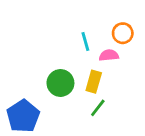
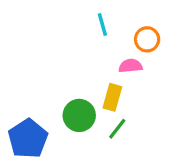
cyan line: (85, 41) -> (102, 24), moved
green circle: (60, 83) -> (79, 115), moved

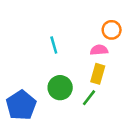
cyan line: (102, 24) -> (54, 45), moved
yellow rectangle: (112, 97) -> (98, 74), moved

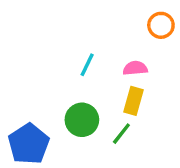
orange circle: (112, 30) -> (161, 25), moved
cyan line: (54, 45) -> (87, 65), moved, turned 42

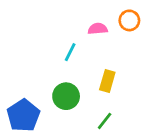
pink semicircle: (135, 68) -> (98, 29), moved
green line: (121, 134) -> (105, 121), moved

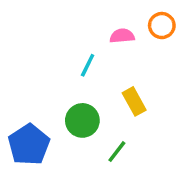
yellow rectangle: (107, 81) -> (134, 101), turned -45
green line: (105, 121) -> (117, 152), moved

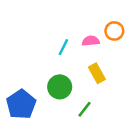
orange circle: (162, 26) -> (114, 31), moved
pink semicircle: (122, 36) -> (91, 41), moved

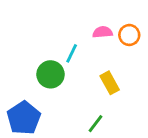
pink semicircle: (91, 41) -> (103, 32), moved
green circle: (60, 87) -> (51, 74), moved

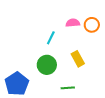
green circle: (51, 74) -> (47, 65), moved
green line: (96, 124) -> (68, 88), turned 48

